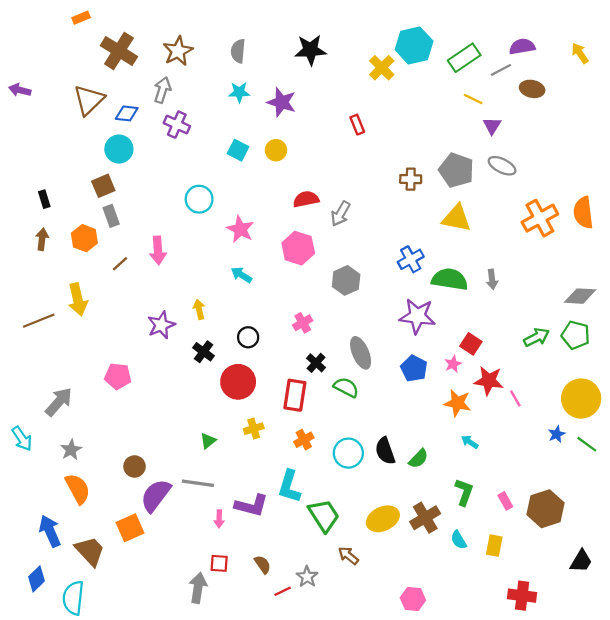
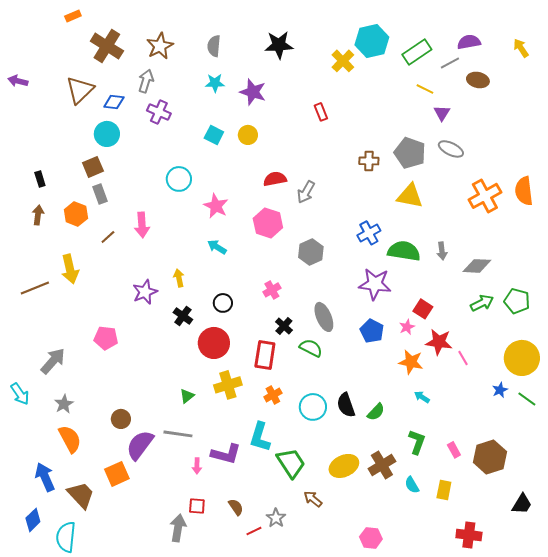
gray diamond: (580, 296) -> (477, 266), moved
yellow cross: (254, 429) -> (228, 385), size x1.5

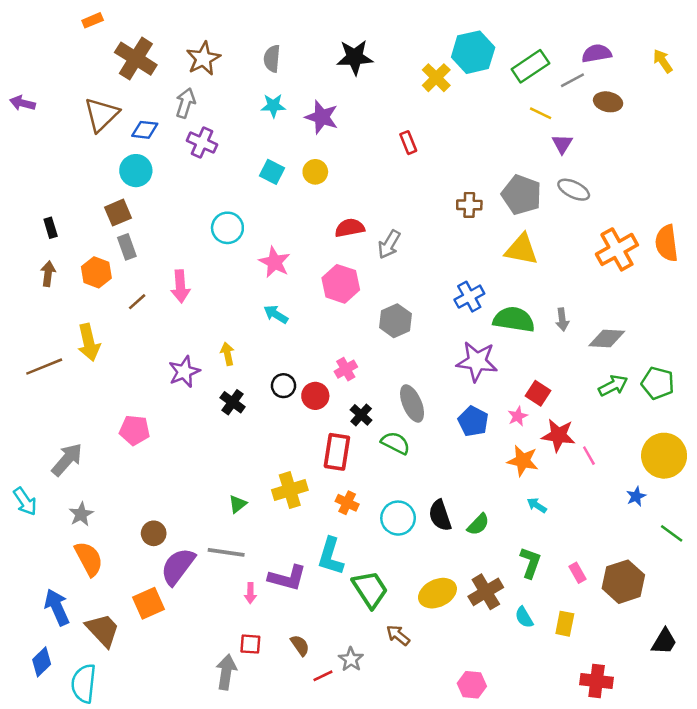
red circle: (214, 343) -> (315, 396), moved, size x0.7
orange cross: (273, 395) -> (347, 503), turned -36
green line: (527, 399) -> (672, 533), moved

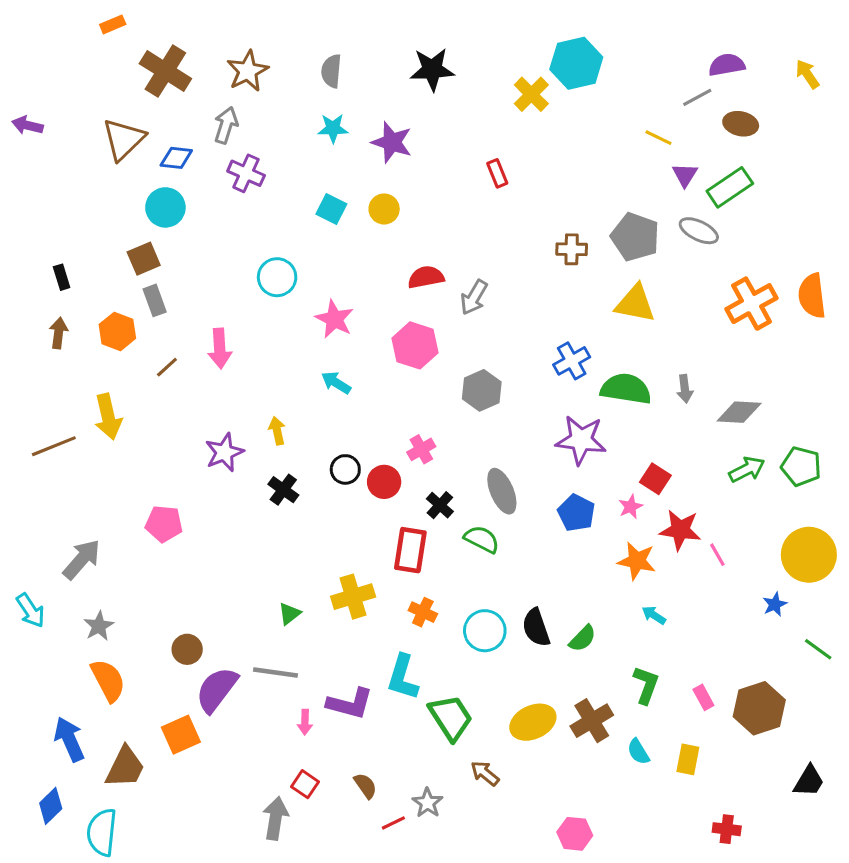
green rectangle: (530, 66) -> (730, 187), moved
brown trapezoid: (103, 630) -> (125, 767), turned 69
red square: (250, 644) -> (305, 784), turned 30
red cross: (597, 681) -> (727, 829), size x0.7

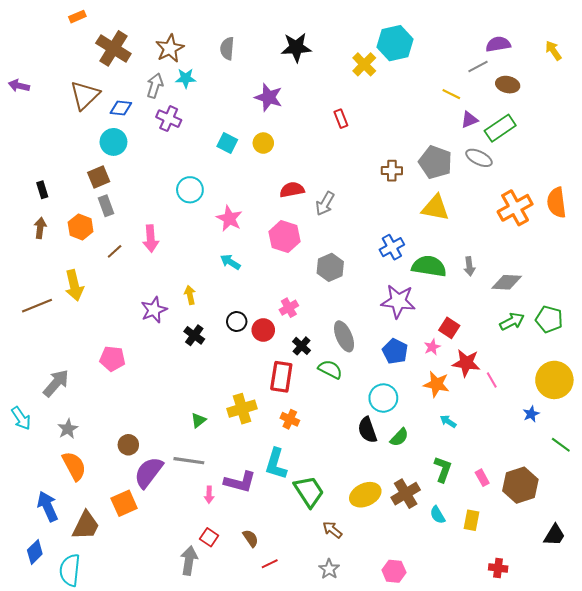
cyan star: (333, 128) -> (186, 78), moved
purple triangle: (685, 175) -> (469, 120), turned 36
cyan circle: (485, 631) -> (383, 398), moved
gray star: (427, 803) -> (329, 569), moved

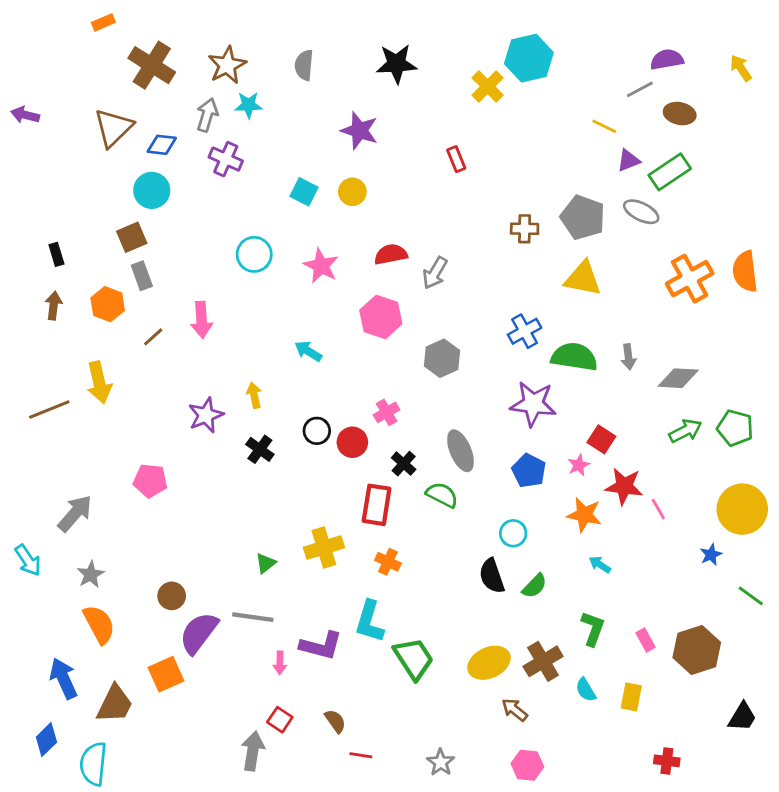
pink star: (229, 218) -> (321, 266), moved
cyan circle: (383, 398) -> (513, 533), size x0.7
brown arrow: (332, 530) -> (515, 710), moved
red line: (270, 564) -> (361, 755), turned 35

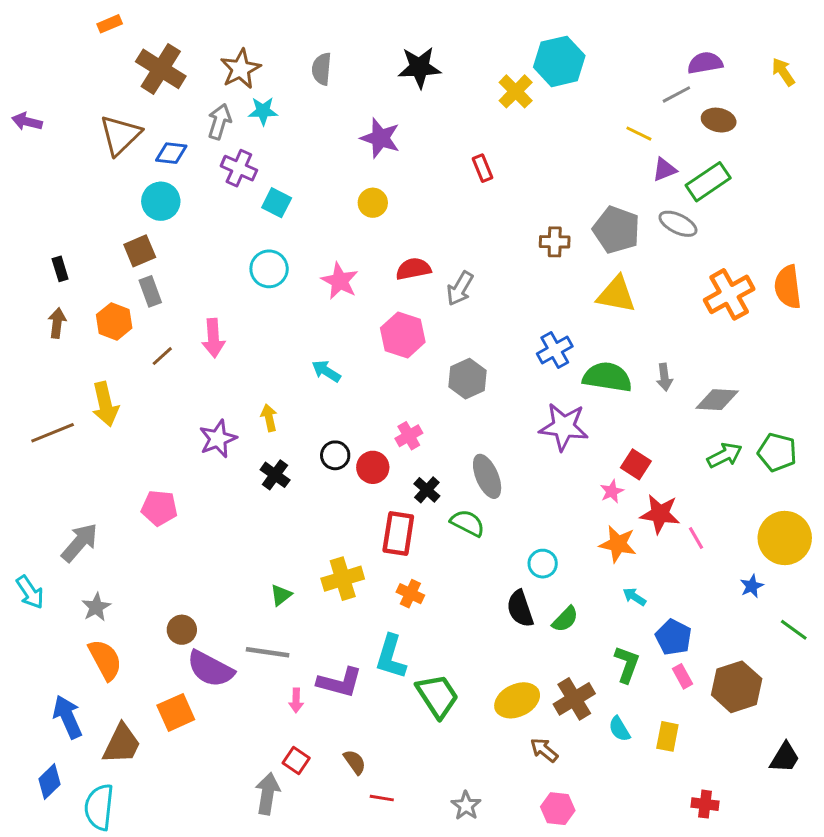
cyan square: (304, 192) -> (277, 203), moved
blue pentagon: (529, 471) -> (673, 637), moved
purple semicircle: (199, 633) -> (210, 669), turned -99

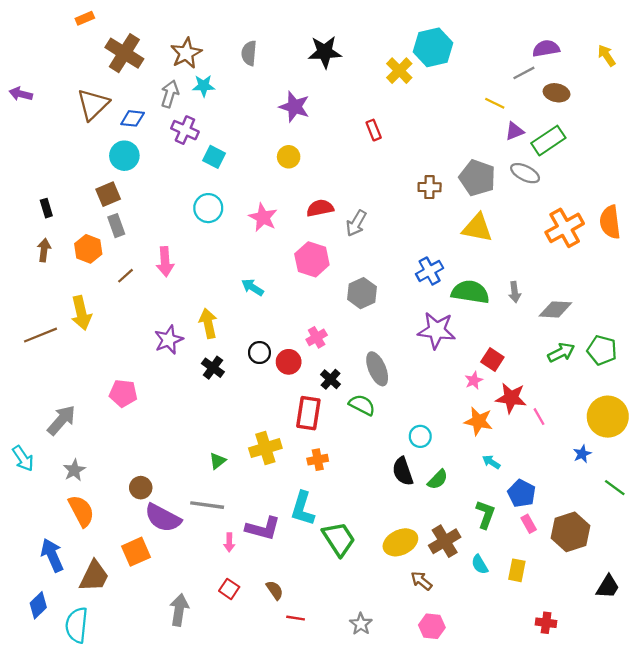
yellow arrow: (269, 418) -> (208, 323), size x1.4
orange cross: (410, 594) -> (318, 460), turned -36
gray arrow: (268, 794) -> (179, 610), moved

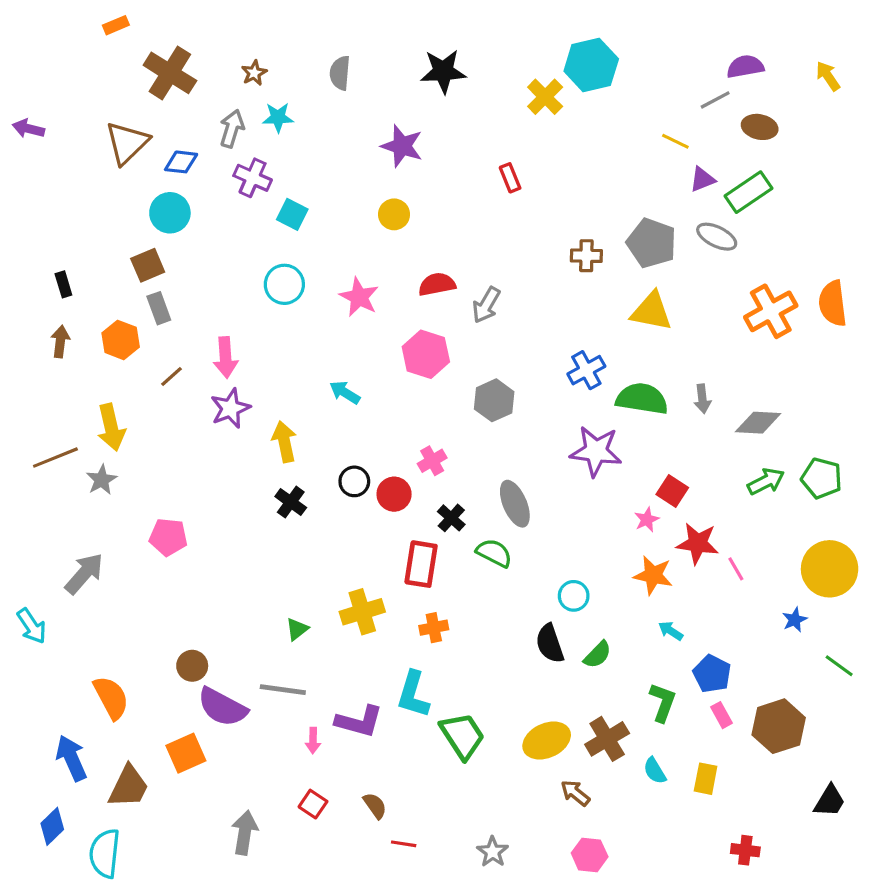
brown star: (186, 53) -> (254, 73), size x0.6
purple star: (169, 340) -> (230, 408), moved
gray star: (74, 470) -> (102, 480), moved

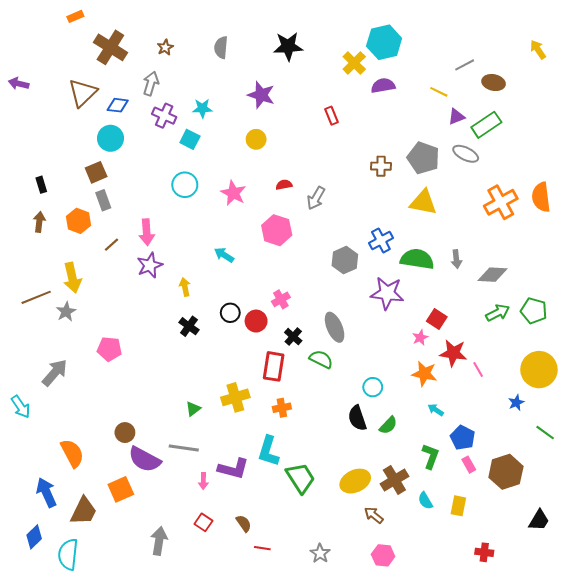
purple semicircle: (745, 67) -> (383, 86), moved
cyan star: (278, 117) -> (202, 108), moved
red semicircle: (437, 284) -> (284, 185), size x0.7
gray hexagon: (494, 400) -> (345, 260), moved
yellow arrow: (284, 442) -> (185, 287), size x0.7

